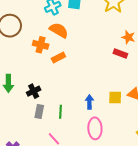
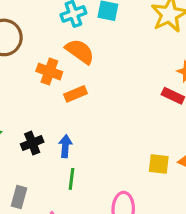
blue arrow: (89, 102) -> (65, 146), moved
gray rectangle: (39, 112) -> (19, 197), moved

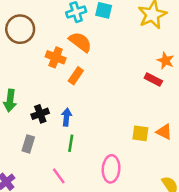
orange rectangle: (76, 94) -> (76, 76), turned -35
gray rectangle: (19, 197) -> (28, 144), moved

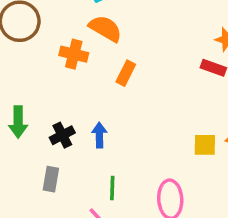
orange rectangle: (76, 76) -> (126, 73), moved
green line: (71, 143) -> (112, 188), moved

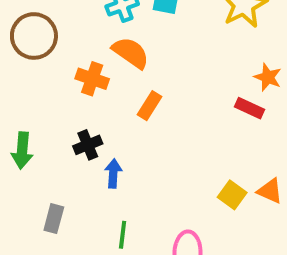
black cross: (62, 135) -> (88, 145), moved
yellow square: (205, 145) -> (232, 195), turned 30

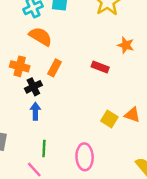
orange cross: (92, 79) -> (20, 66), moved
red rectangle: (249, 108) -> (100, 67), moved
black cross: (88, 145) -> (33, 87), moved

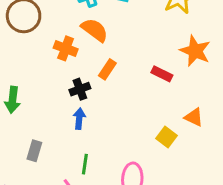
orange star: (126, 45) -> (195, 51), size x1.5
orange cross: (20, 66) -> (66, 48), moved
orange triangle: (132, 115) -> (194, 117), moved

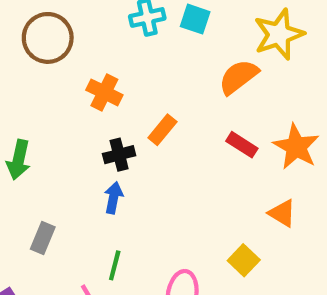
orange semicircle: (95, 30) -> (238, 77), moved, turned -80
orange star: (195, 51) -> (296, 147), moved
yellow square: (166, 137) -> (244, 260), moved

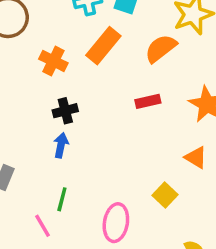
orange rectangle: (162, 130) -> (103, 46), moved, size x1.5
red rectangle: (242, 145) -> (148, 101), moved, turned -45

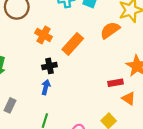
orange rectangle: (103, 46) -> (73, 44), moved
red rectangle: (148, 101) -> (115, 83), moved

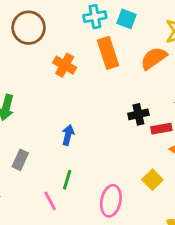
orange rectangle: (73, 44) -> (108, 53), moved, turned -60
black cross: (49, 66) -> (138, 114), moved

